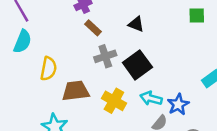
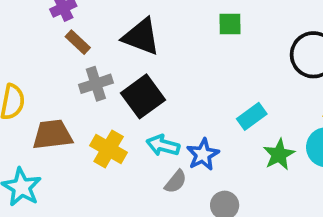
black triangle: (136, 24) -> (141, 37), size x1.6

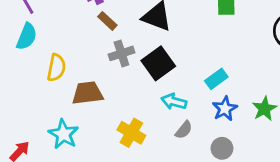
cyan rectangle: (252, 116) -> (216, 79), moved
yellow cross: (109, 149) -> (131, 133), moved
blue star: (203, 154) -> (225, 109), moved

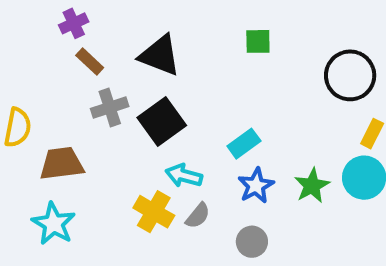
yellow cross: (131, 133) -> (154, 212), moved
cyan star: (63, 134) -> (54, 224), moved

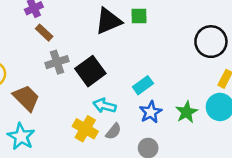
green square: (258, 41) -> (139, 16), moved
black triangle: (160, 55) -> (108, 21), moved, turned -44
brown trapezoid: (62, 164) -> (26, 98), turned 52

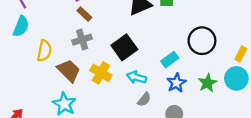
black circle: (211, 42) -> (202, 41), moved
gray cross: (57, 62) -> (82, 40), moved
yellow cross: (85, 129) -> (101, 73), moved

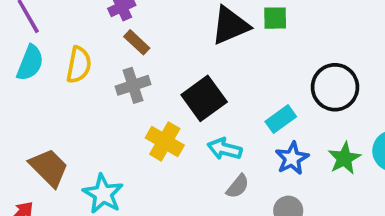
yellow semicircle: (44, 51) -> (79, 65), moved
brown trapezoid: (69, 71) -> (49, 168), moved

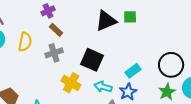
black circle: (335, 87) -> (171, 65), moved
black square: (204, 98) -> (92, 60), turned -30
blue star: (292, 158) -> (128, 92), moved

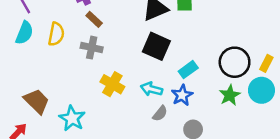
gray cross: (54, 53) -> (92, 48), turned 30
black square: (92, 60) -> (156, 46), moved

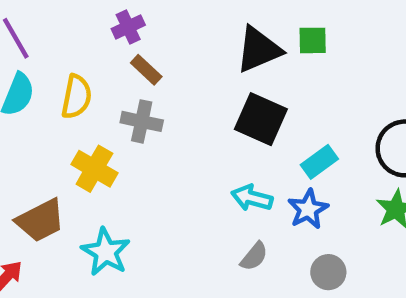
yellow cross: (112, 84) -> (94, 169), moved
brown trapezoid: (37, 101) -> (40, 220), turned 108
gray semicircle: (160, 114) -> (254, 256), moved

